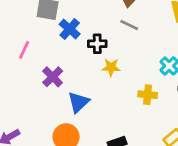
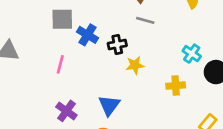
pink line: (24, 50) -> (60, 64), moved
purple cross: (53, 77) -> (66, 111), moved

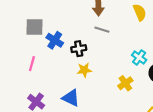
yellow star: (135, 65) -> (84, 70), moved
yellow cross: (176, 86) -> (125, 83), turned -32
blue triangle: (109, 105) -> (71, 98), turned -42

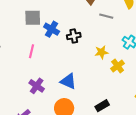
gray line: (102, 30) -> (106, 16), moved
yellow star: (84, 70) -> (101, 52), moved

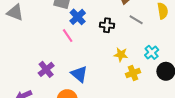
black cross: (74, 36) -> (107, 25), moved
pink line: (32, 51) -> (68, 36), moved, turned -64

